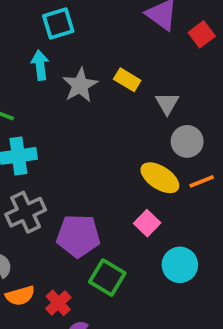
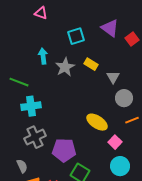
cyan square: (58, 23) -> (76, 36), moved
yellow ellipse: (160, 178) -> (97, 122), moved
pink square: (147, 223) -> (115, 142), moved

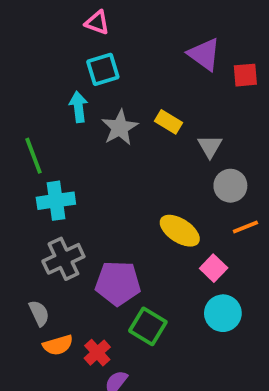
pink triangle: (41, 13) -> (97, 23), moved
cyan square: (76, 36) -> (103, 69), moved
red square: (132, 39) -> (245, 75), turned 32
green line: (19, 82) -> (33, 156), turned 48

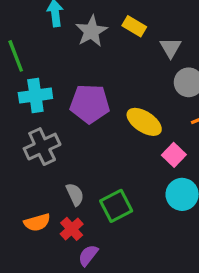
purple pentagon: (118, 283) -> (90, 104), moved
gray semicircle: (39, 313) -> (75, 194), moved
green square: (148, 326) -> (116, 206), turned 32

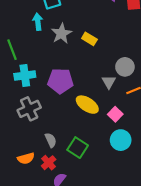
yellow rectangle: (134, 26) -> (89, 39), moved
gray triangle: (171, 48) -> (109, 82), moved
yellow ellipse: (144, 122) -> (87, 105), moved
green square: (116, 206) -> (78, 148), turned -30

